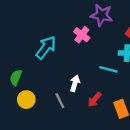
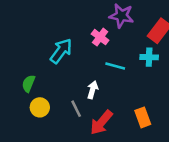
cyan line: (108, 69) -> (115, 66), moved
red arrow: (95, 100) -> (101, 122), moved, size x1.5

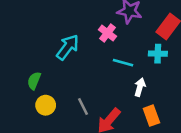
white arrow: (93, 90) -> (140, 87), moved

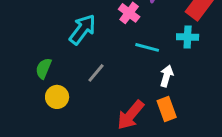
gray line: (83, 106) -> (96, 73), moved, turned 66
orange rectangle: (151, 116) -> (167, 109), moved

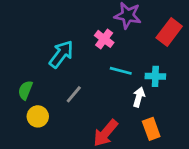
cyan cross: (188, 37) -> (155, 76), moved
orange rectangle: (167, 109) -> (151, 129), moved

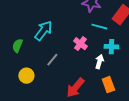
pink cross: (104, 39) -> (80, 44), moved
cyan line: (121, 71) -> (99, 27), moved
green semicircle: (25, 90) -> (17, 46), moved

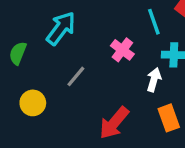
cyan line: (99, 27) -> (154, 22), turned 56

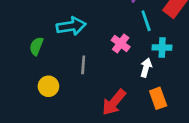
cyan arrow: (61, 28) -> (71, 26), turned 44
gray line: (76, 76) -> (83, 65), turned -36

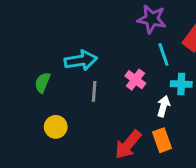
gray line: (83, 65) -> (94, 91), moved
orange rectangle: (158, 98) -> (162, 140), moved

